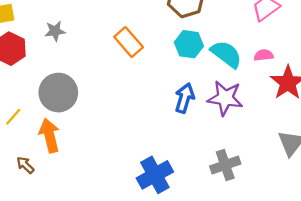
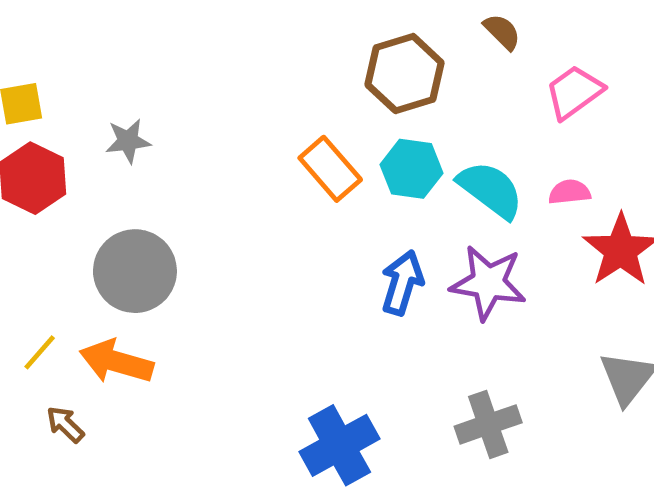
orange rectangle: (129, 42) -> (330, 169), moved
yellow line: (13, 117) -> (40, 352), moved
orange arrow: (49, 135) -> (116, 362), turned -60

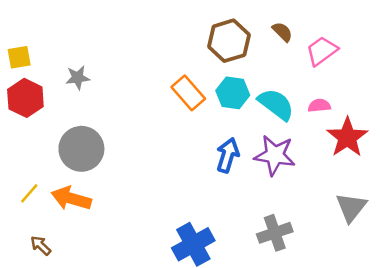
brown semicircle: (502, 32) -> (282, 32), moved
brown arrow: (65, 424) -> (41, 245), moved

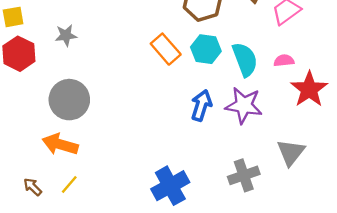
cyan semicircle: (276, 104) -> (245, 59), turned 32
yellow line: (29, 193) -> (69, 185), moved
gray triangle: (351, 207) -> (291, 152), moved

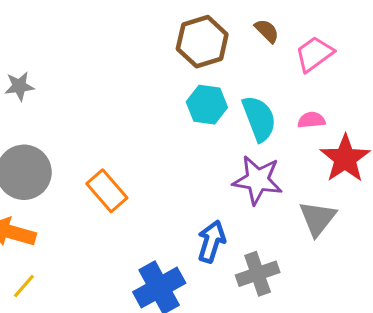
orange rectangle: (166, 49) -> (107, 191), moved
blue arrow: (201, 105) -> (211, 241), moved
gray triangle: (291, 152) -> (317, 218), moved

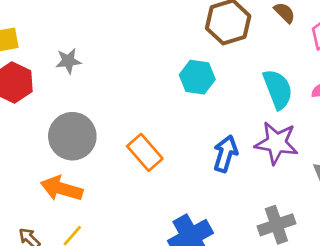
cyan hexagon: (207, 105) -> (197, 77), moved
blue arrow: (211, 241) -> (225, 154), moved

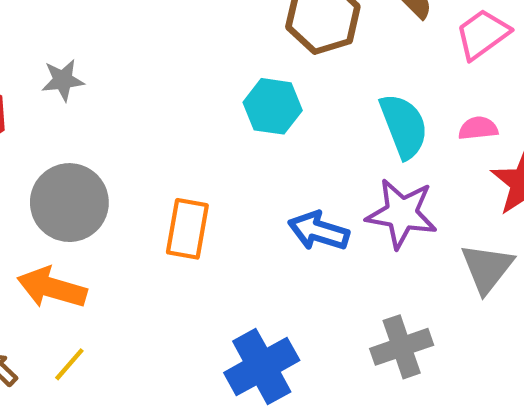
orange rectangle: (145, 152) -> (187, 229), turned 51
blue arrow: (225, 154) -> (319, 231), turned -90

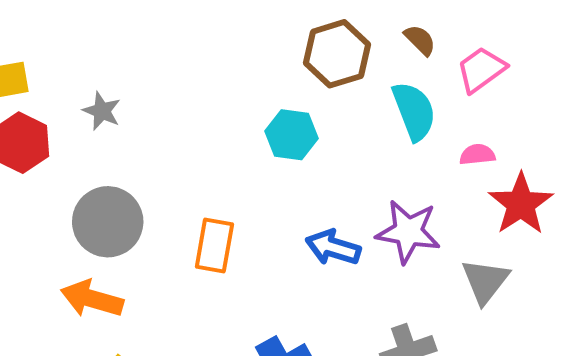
gray star: (63, 80) -> (102, 111), turned 30
cyan semicircle: (404, 126) -> (414, 111), moved

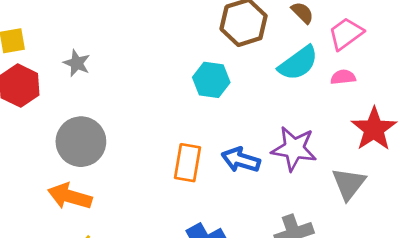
cyan semicircle: (414, 111) -> (298, 63), turned 75
pink semicircle: (477, 155) -> (343, 77), moved
orange rectangle: (214, 245) -> (187, 163), moved

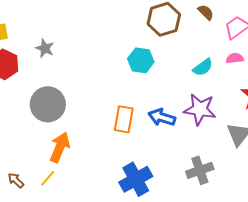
cyan semicircle: (298, 63) -> (203, 67), moved, size x0.7
orange arrow: (70, 196) -> (60, 147), moved, turned 96

